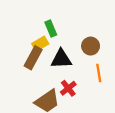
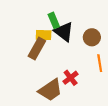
yellow rectangle: (40, 44) -> (44, 35), turned 32
black triangle: (61, 59) -> (64, 32), moved, turned 40

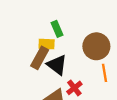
black triangle: (64, 32) -> (57, 65), moved
brown circle: (92, 37) -> (96, 46), size x1.5

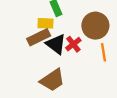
brown rectangle: (40, 58) -> (39, 37), turned 35
red cross: (74, 88) -> (73, 44), moved

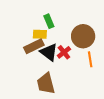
brown trapezoid: (52, 80) -> (46, 83), turned 110

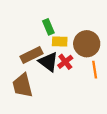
yellow rectangle: (40, 34) -> (60, 41), moved
brown trapezoid: (46, 83) -> (22, 85), moved

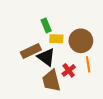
red cross: (65, 62) -> (69, 70), moved
brown trapezoid: (22, 85) -> (51, 81), moved

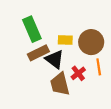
green rectangle: (46, 25) -> (32, 29), moved, size x1.6

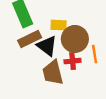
brown circle: (91, 42) -> (75, 39), moved
red cross: (78, 73) -> (73, 61), turned 32

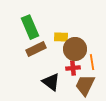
black triangle: (47, 46) -> (51, 82), moved
brown trapezoid: (53, 73) -> (85, 85), moved, turned 40

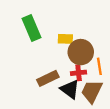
brown rectangle: (36, 49) -> (48, 78), moved
black triangle: (51, 82) -> (70, 89), moved

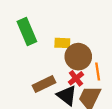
red cross: (79, 73) -> (76, 78), turned -32

